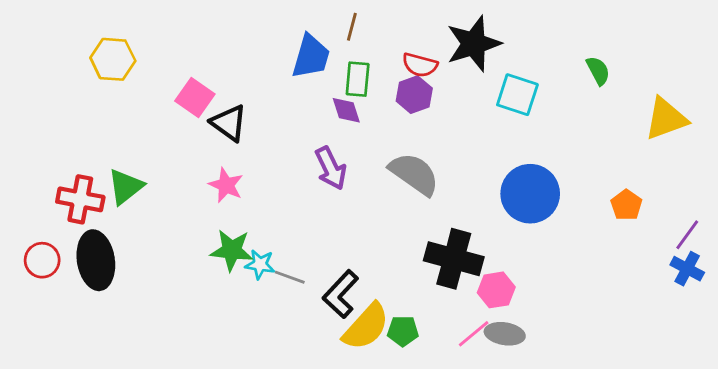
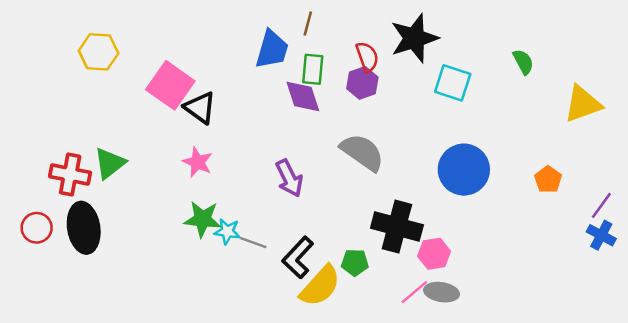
red semicircle: (420, 65) -> (367, 57), turned -124
pink square: (195, 97) -> (170, 85), size x1.4
purple diamond: (346, 110) -> (303, 96), size x1.4
purple arrow: (331, 168) -> (289, 178), moved
green pentagon: (403, 331) -> (355, 262), moved

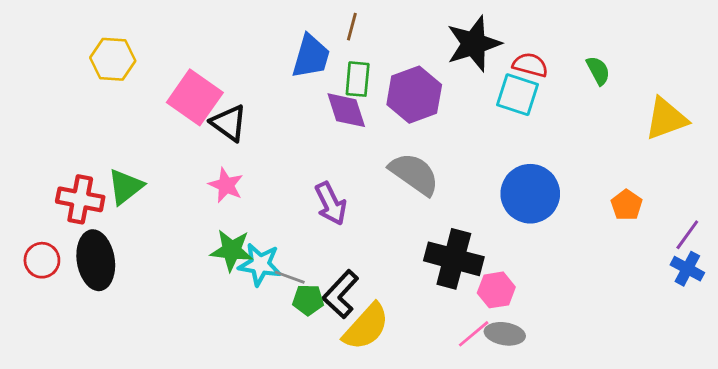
red semicircle: (367, 57) -> (530, 65), moved, turned -56
purple hexagon: (362, 83) -> (414, 95), size x1.5
cyan star: (227, 231) -> (260, 264), size x1.4
green pentagon: (355, 262) -> (308, 300), moved

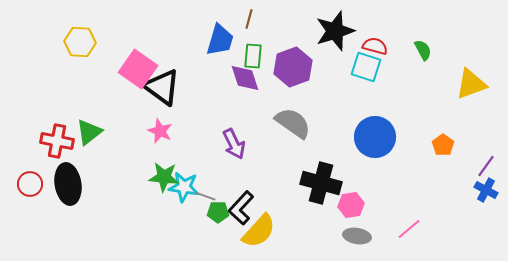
black triangle: (229, 123) -> (162, 87), size x1.4
pink line: (474, 334) -> (409, 229), moved

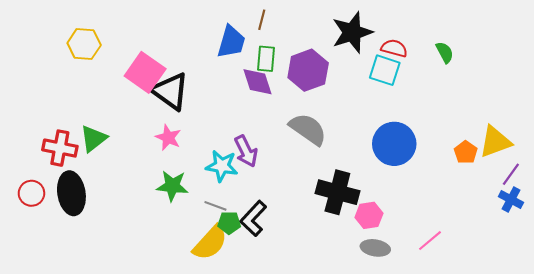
yellow triangle: (471, 84) -> (495, 142), moved
cyan star: (184, 187) -> (222, 166), moved
yellow semicircle: (259, 231) -> (210, 243), moved

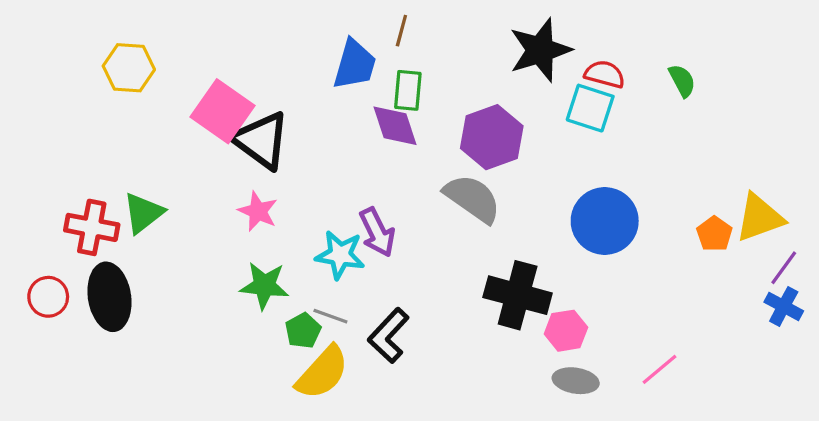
purple hexagon: (308, 70) -> (492, 137), moved
green pentagon: (229, 223) -> (303, 331), moved, turned -30

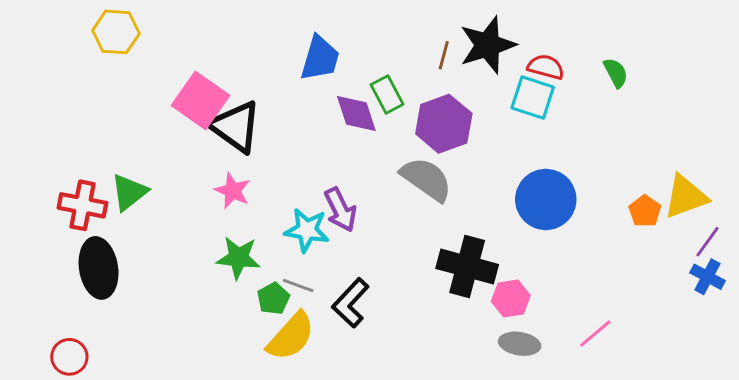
brown line: (401, 31) -> (444, 55), moved
yellow hexagon: (129, 68) -> (116, 32), moved
green rectangle: (408, 90) -> (387, 95), moved, turned -33
red circle: (48, 297) -> (69, 357), moved

